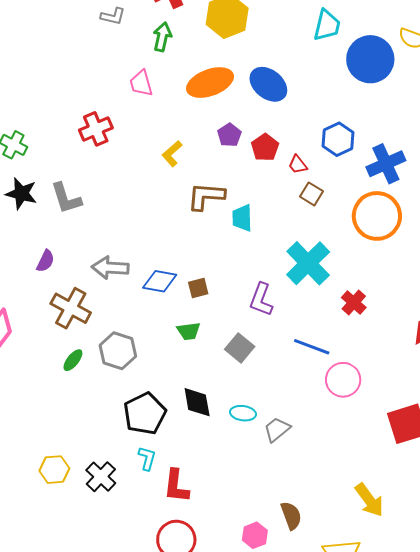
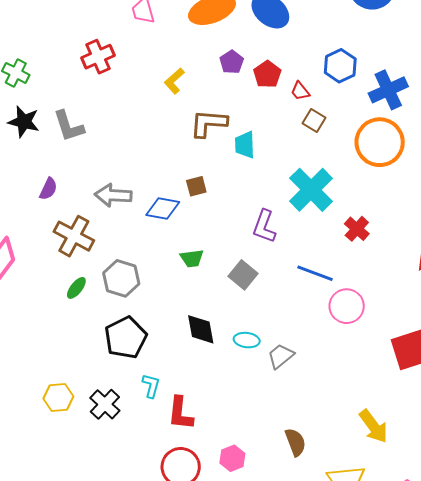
brown square: (198, 288) -> (196, 186), moved
black pentagon: (145, 413) -> (126, 338), moved
pink hexagon: (255, 535) -> (232, 458), moved

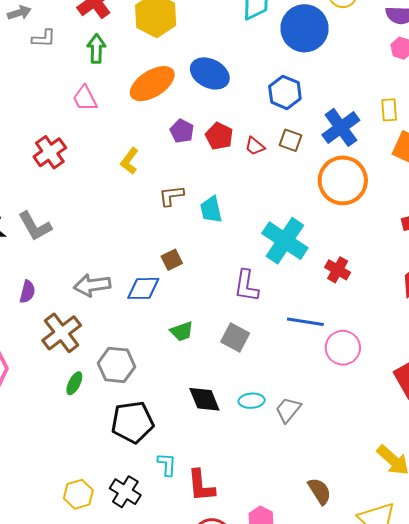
blue hexagon: (340, 66) -> (285, 92), moved
brown square: (314, 121) -> (291, 140), moved
brown L-shape: (209, 123) -> (171, 196), size x0.7
brown cross: (74, 236) -> (62, 333), turned 36
black pentagon: (126, 338) -> (133, 422), turned 30

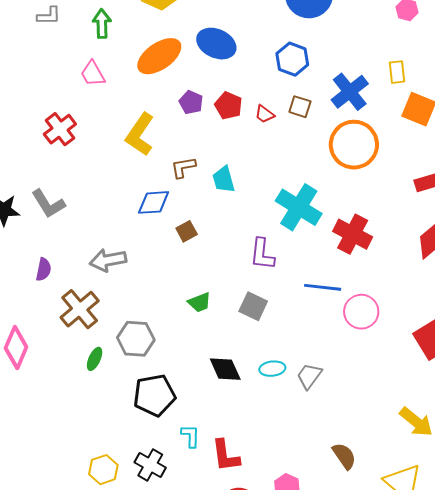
yellow L-shape: (129, 161) -> (140, 134), size x1.6
red cross: (338, 270) -> (353, 234), size x1.5
blue diamond: (143, 288) -> (154, 202), moved

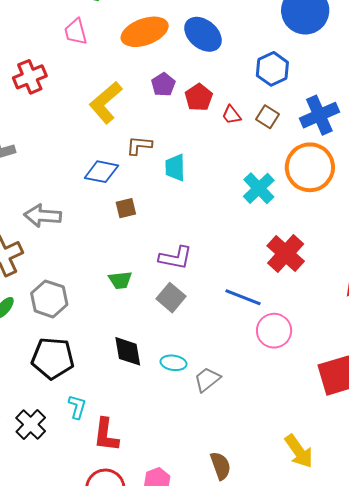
cyan cross: (299, 207) -> (259, 188), moved, size x0.7
purple L-shape: (262, 254) -> (176, 258), moved, turned -100

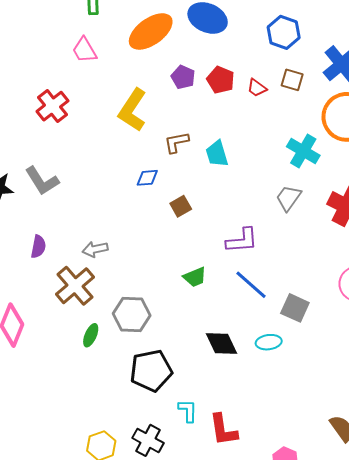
blue diamond: (101, 172) -> (147, 178), size x0.7
gray arrow: (43, 216) -> (95, 249), moved, size x0.7
blue line: (243, 297) -> (251, 285), moved, turned 36
gray square: (171, 298) -> (295, 308), moved
gray trapezoid: (207, 379) -> (288, 198), moved

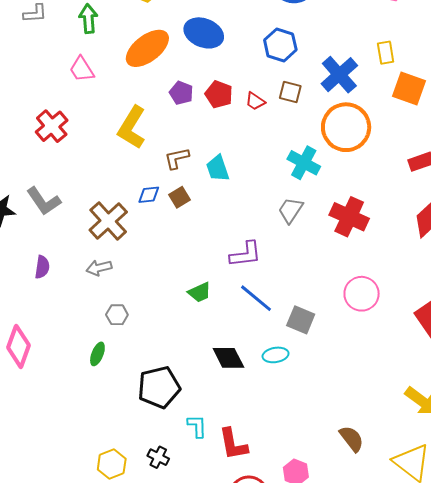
brown square: (181, 206) -> (179, 197), moved
brown cross: (75, 286) -> (108, 221), moved
gray hexagon: (132, 314) -> (117, 315), moved, size x0.6
black cross: (148, 440) -> (158, 457), size x0.7

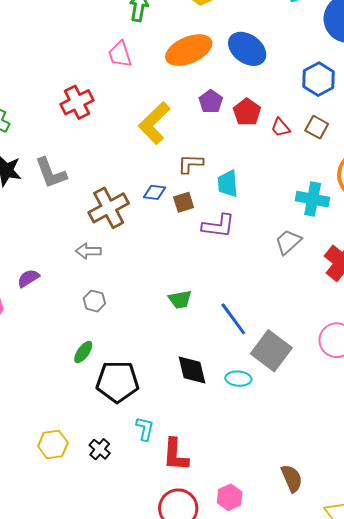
cyan cross: (304, 163) -> (313, 199), turned -32
purple L-shape: (246, 254) -> (218, 226), moved
purple semicircle: (42, 267) -> (28, 278), moved, turned -145
gray square: (301, 320) -> (271, 351), size x1.4
green ellipse: (97, 354) -> (83, 352), moved

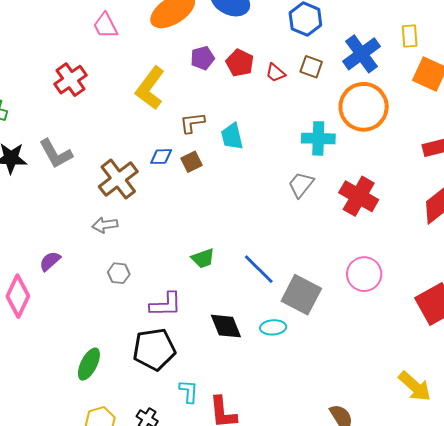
purple pentagon: (211, 102) -> (202, 58), turned 30
purple L-shape: (218, 226) -> (166, 305), moved
green ellipse: (83, 352) -> (89, 364), moved, size x1.4

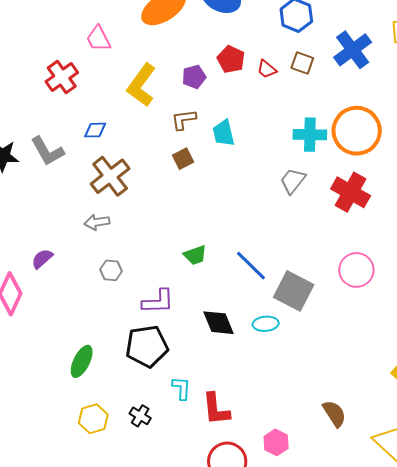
pink trapezoid: (105, 26) -> (98, 39), moved
purple pentagon: (202, 58) -> (194, 77), moved
orange circle: (364, 107) -> (357, 131), moved
blue diamond: (161, 157) -> (95, 130), moved

